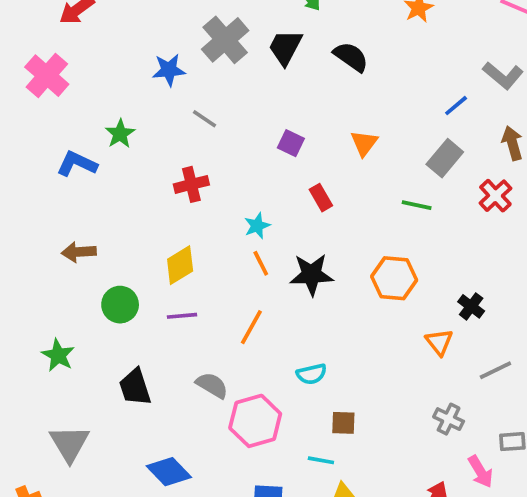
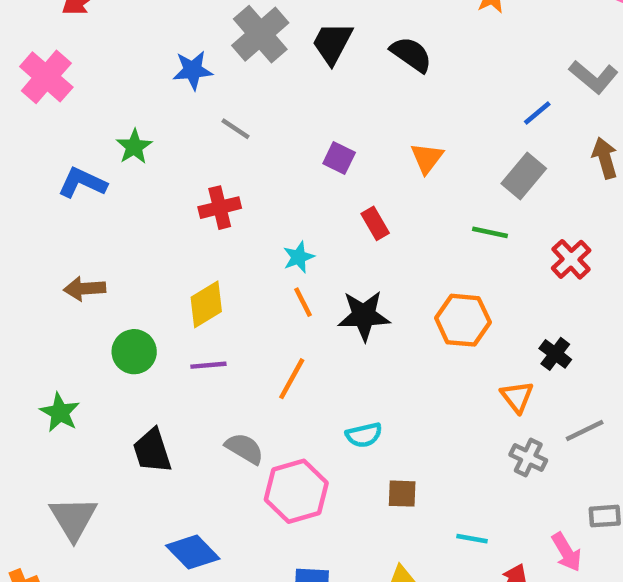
red cross: (495, 196) -> (571, 259), moved
gray cross: (449, 419) -> (528, 458), moved
cyan line: (321, 460) -> (472, 539), moved

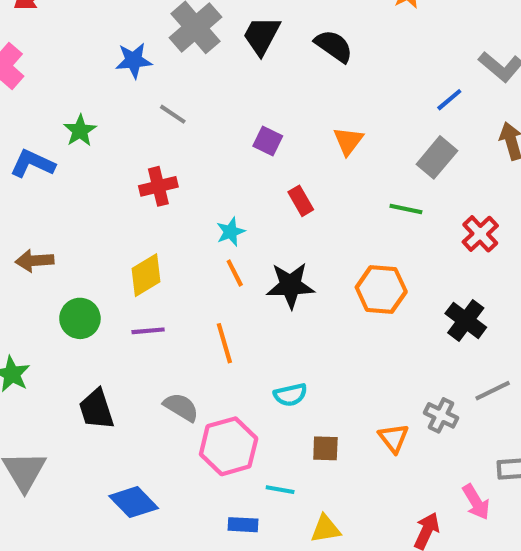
black cross: (555, 354) -> (466, 320), size x1.4
orange line: (292, 379) -> (224, 343), turned -45
orange triangle: (517, 397) -> (394, 438), moved
cyan line: (472, 539) -> (280, 490), moved

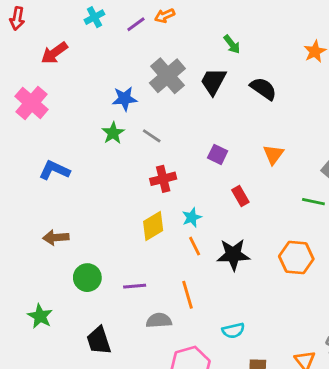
green star: (80, 131) -> (113, 133), moved
red cross: (158, 186) -> (163, 179), moved
yellow diamond: (146, 275) -> (153, 226), moved
gray semicircle: (181, 407) -> (159, 320), moved, turned -35

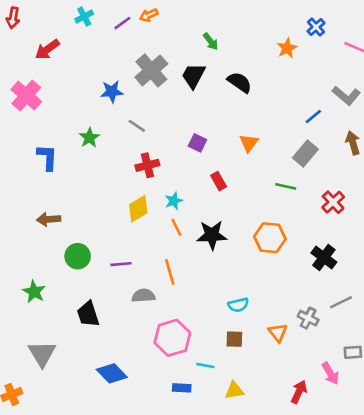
green star: (113, 133) -> (89, 138), moved
blue L-shape: (54, 170) -> (47, 157), turned 68
cyan semicircle: (233, 331) -> (238, 305), moved

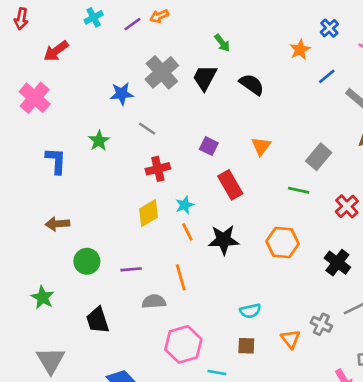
blue line: (313, 117) -> (327, 76), moved
red rectangle: (219, 181) -> (230, 185), size x1.5

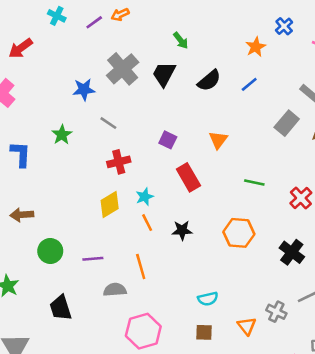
cyan cross: (94, 17) -> (57, 16), turned -36
blue line: (327, 76) -> (249, 84), moved
black semicircle: (252, 84) -> (209, 80), turned 105
gray rectangle: (319, 157) -> (287, 123), moved
black star: (224, 240) -> (182, 230), size x0.7

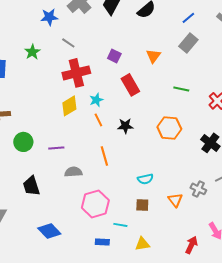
blue line: (249, 84) -> (188, 18), moved
gray rectangle: (287, 123) -> (188, 43), moved
red cross: (119, 162) -> (76, 73), size x1.5
orange line: (141, 266) -> (104, 156), moved

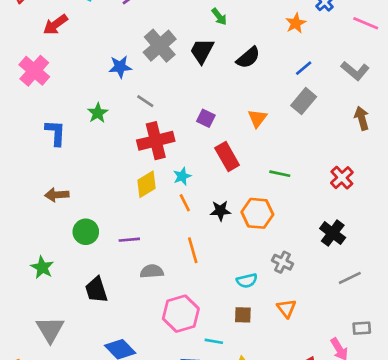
green line: (181, 89) -> (280, 174), moved
orange hexagon: (169, 128) -> (257, 213), moved
gray cross: (198, 189) -> (282, 262), moved

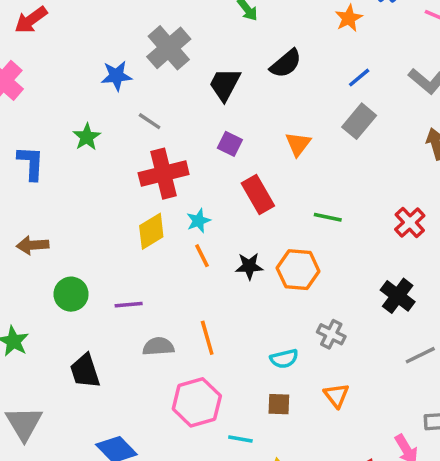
black trapezoid: (202, 51) -> (225, 85), moved
orange line: (193, 250) -> (207, 338), moved

